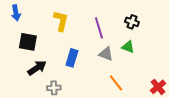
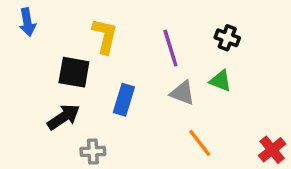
black square: (28, 42) -> (74, 72), moved

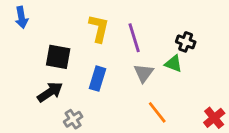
yellow L-shape: (105, 36) -> (99, 28), moved
black cross: (227, 38) -> (186, 42), moved
gray triangle: (182, 93) -> (144, 73), turned 45
gray cross: (93, 151) -> (73, 119), turned -30

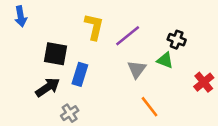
purple line: (134, 38) -> (128, 36), turned 68
blue rectangle: (97, 79) -> (80, 74), moved
red cross: (214, 118) -> (204, 82), moved

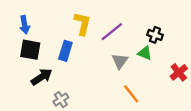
blue arrow: (21, 16) -> (25, 25), moved
black square: (55, 54) -> (30, 50), moved
blue rectangle: (80, 74) -> (65, 51), moved

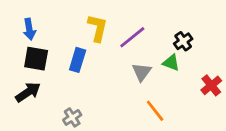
black cross: (155, 35) -> (183, 41), turned 35
black arrow: (42, 77) -> (28, 92), moved

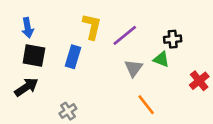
black cross: (183, 41) -> (173, 39), turned 30

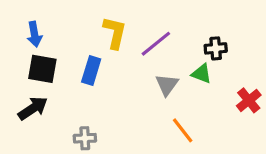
gray cross: (68, 111) -> (85, 138), turned 30

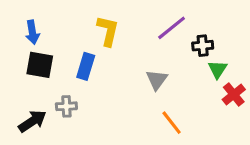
purple line: (156, 44) -> (172, 28), moved
green triangle: (201, 74) -> (217, 69), moved, turned 42
black arrow: (33, 108) -> (32, 121), moved
gray cross: (85, 138) -> (66, 106), moved

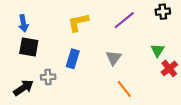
yellow L-shape: (108, 31) -> (78, 22), turned -115
black cross: (203, 46) -> (163, 12), moved
blue rectangle: (86, 66) -> (73, 59), moved

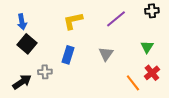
black square: (29, 47) -> (27, 44), turned 30
red cross: (169, 68) -> (152, 73), moved
orange line: (124, 89) -> (133, 83), moved

